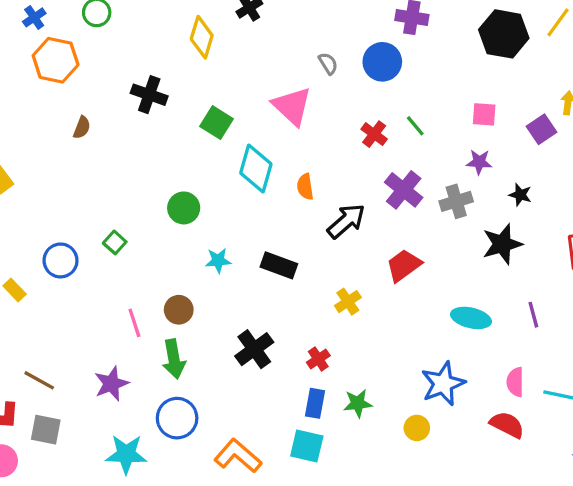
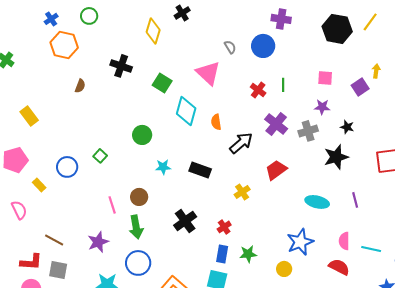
green line: (415, 126) -> (283, 85), turned 40

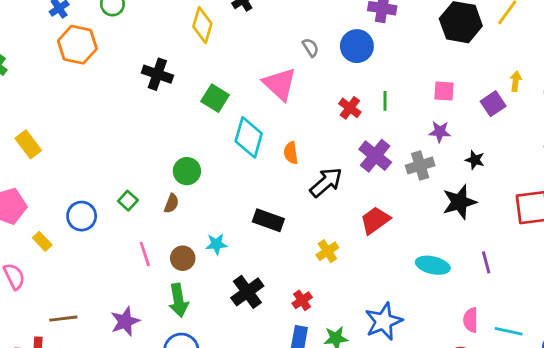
brown semicircle: (80, 86) -> (171, 203), moved
cyan star: (163, 167) -> (216, 244), moved
pink line: (112, 205) -> (145, 254), moved
brown line: (54, 240) -> (63, 319), turned -36
blue star: (300, 242) -> (384, 321), moved

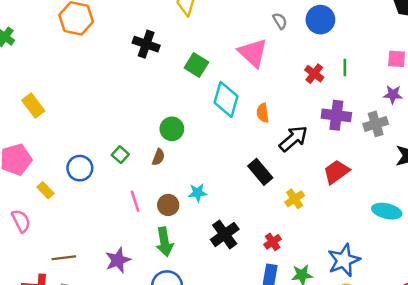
purple cross: (375, 156) -> (336, 115), turned -32
black rectangle: (268, 220) -> (260, 172), moved, turned 30

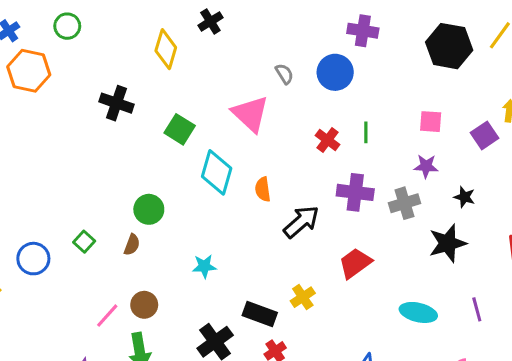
black rectangle: (260, 172) -> (260, 314), moved, turned -30
cyan star: (198, 193) -> (204, 266), moved
pink line: (135, 201) -> (107, 316), moved, turned 60

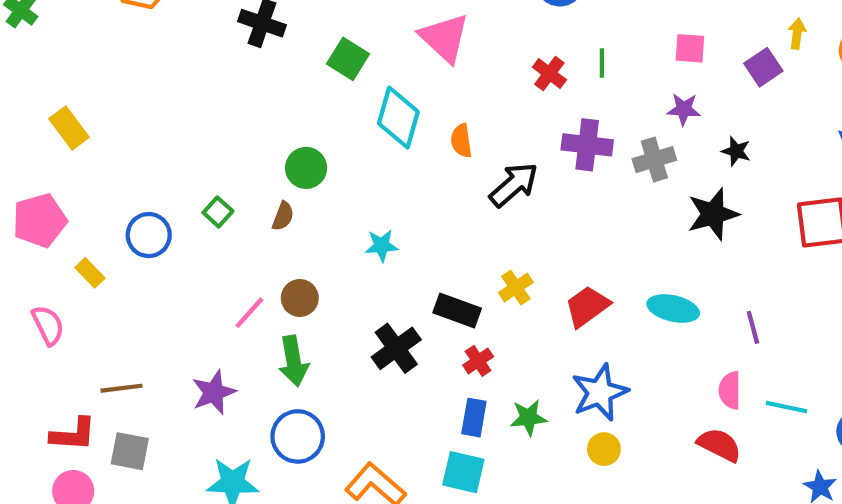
red trapezoid: (355, 263) -> (587, 306), moved
purple line: (477, 309) -> (753, 327), moved

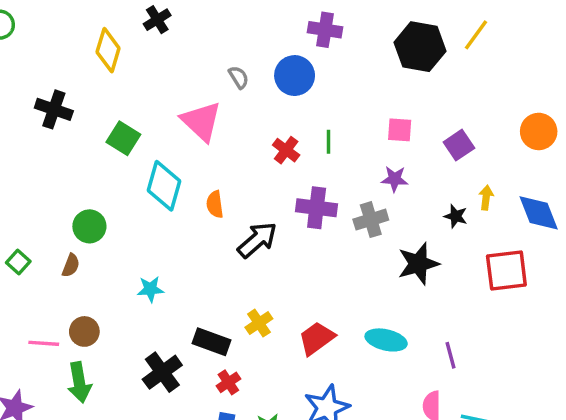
yellow arrow: (797, 34) -> (486, 198), moved
black star: (736, 151) -> (456, 216), moved
pink line: (249, 313) -> (44, 343), turned 52

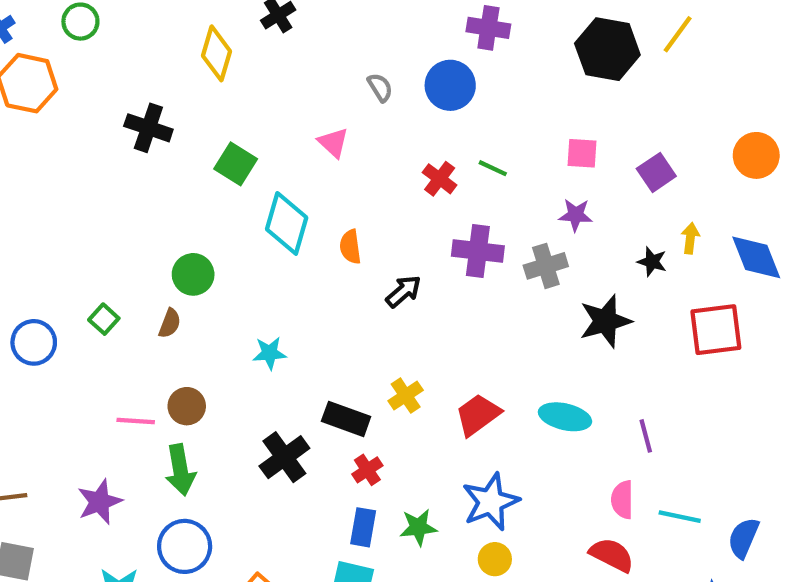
pink triangle: (201, 121) -> (333, 143), size x0.6
green line: (328, 142) -> (493, 168), turned -65
black arrow: (257, 240) -> (403, 291), size x0.7

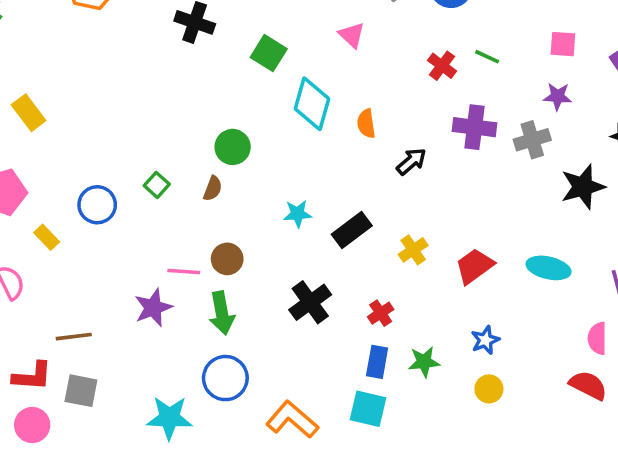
black rectangle: (346, 419) -> (352, 230), moved, turned -57
purple star: (100, 502) -> (153, 308), moved
blue star: (491, 502) -> (485, 340), size x0.6

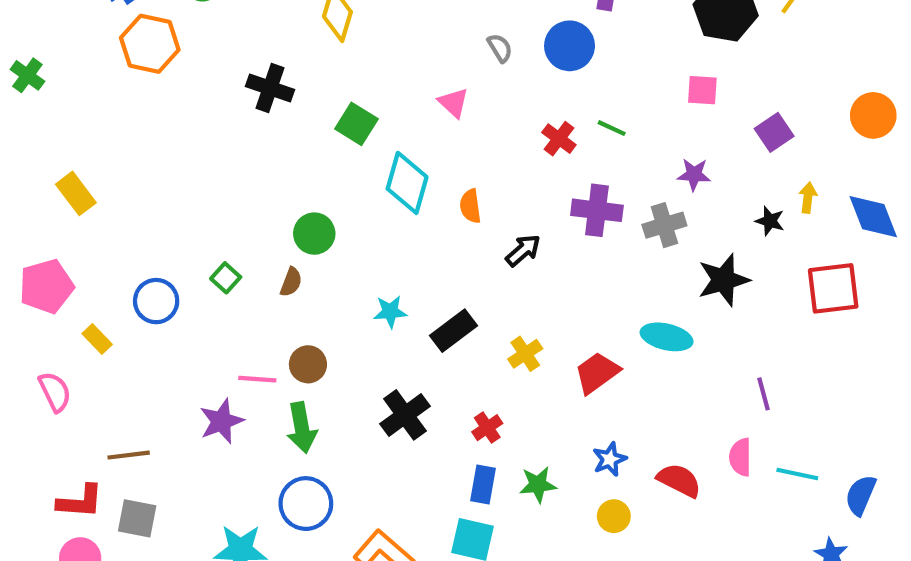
pink square: (563, 44) -> (702, 90), moved
cyan ellipse: (549, 268) -> (667, 337), moved
red semicircle: (588, 385) -> (679, 480), moved

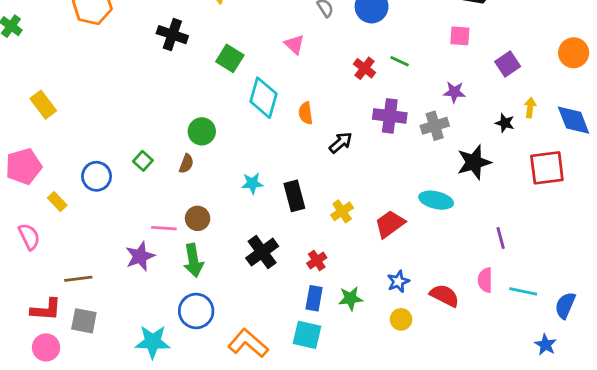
black rectangle: (453, 331) -> (294, 196), turned -68

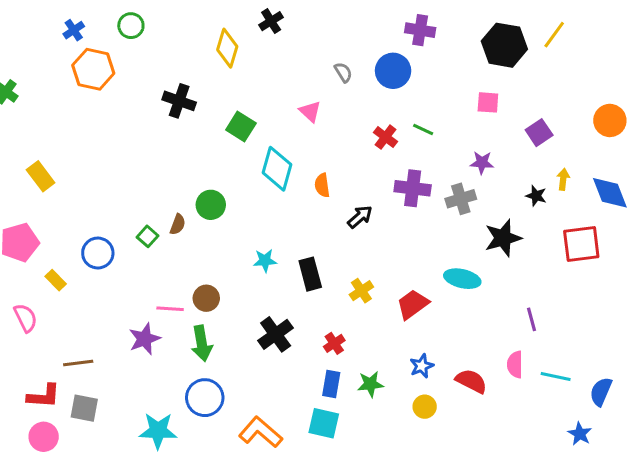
brown semicircle: (186, 164) -> (178, 224), moved

